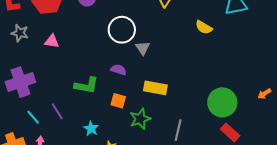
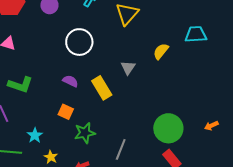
yellow semicircle: (204, 27) -> (161, 51), turned 90
gray triangle: (143, 48) -> (128, 68), moved
green L-shape: (86, 85) -> (20, 85), moved
yellow rectangle: (155, 88) -> (102, 88), moved, turned 40

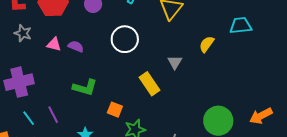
purple semicircle: (70, 81) -> (76, 46), moved
green L-shape: (20, 85) -> (85, 88), moved
orange arrow: (211, 126) -> (261, 116), size x1.6

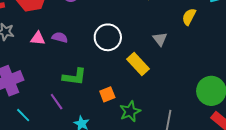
white circle: (125, 39) -> (108, 37), moved
orange square: (115, 110) -> (107, 94), turned -35
purple line: (53, 115) -> (57, 102), moved

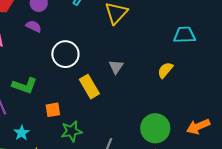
yellow semicircle: (189, 17) -> (165, 70), moved
purple semicircle: (60, 37) -> (34, 26), moved

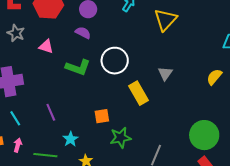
green L-shape: (25, 86) -> (78, 67), moved

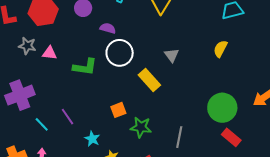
gray star: (16, 33) -> (27, 46), moved
purple semicircle: (83, 33) -> (108, 28), moved
cyan line: (15, 118) -> (42, 124), moved
green star: (121, 138) -> (141, 127), turned 30

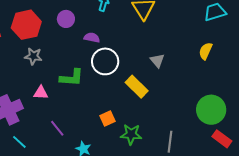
gray star: (27, 46) -> (33, 56), moved
pink triangle: (49, 53) -> (41, 93), moved
cyan line: (42, 124) -> (19, 142), moved

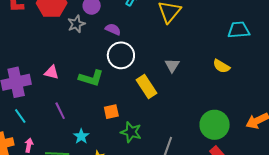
yellow semicircle: (206, 51) -> (221, 66), turned -96
gray star: (33, 56) -> (76, 24), moved, turned 30
green L-shape: (72, 78) -> (91, 78), moved

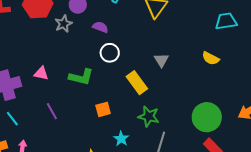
white circle: (121, 55) -> (110, 53), size x0.7
green star: (131, 132) -> (149, 116), moved
cyan star: (81, 136) -> (121, 139), moved

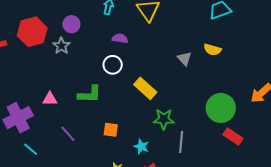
purple semicircle: (100, 27) -> (120, 38), moved
gray triangle: (161, 60) -> (184, 59), moved
orange square: (103, 109) -> (111, 130), moved, turned 35

